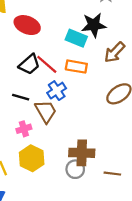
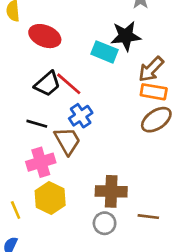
orange rectangle: (76, 67) -> (154, 92), moved
pink cross: (24, 129) -> (41, 162), size x1.5
gray circle: (75, 169) -> (105, 223), moved

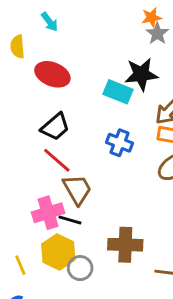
red line: (69, 84) -> (57, 160), moved
blue cross: (81, 116) -> (119, 143), moved, turned -35
black line: (37, 124) -> (70, 220), moved
gray circle: (105, 223) -> (80, 268), moved

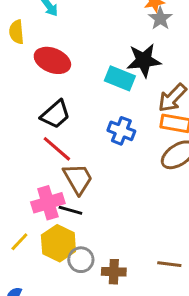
brown cross: (125, 245) -> (114, 272), moved, size x0.7
yellow line: (20, 265) -> (19, 242), moved, turned 66

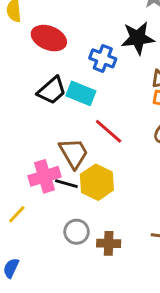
cyan rectangle: (120, 78) -> (81, 93), moved
blue cross: (121, 131) -> (103, 58), moved
red line: (57, 149) -> (109, 131), moved
yellow hexagon: (58, 243) -> (97, 182), moved

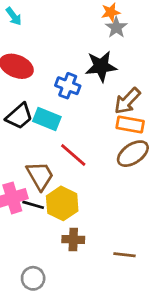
gray circle: (77, 232) -> (33, 278), moved
brown cross: (109, 243) -> (73, 240), moved

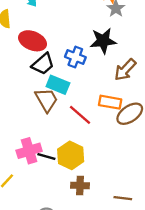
black trapezoid: (19, 116) -> (43, 64), moved
orange rectangle: (130, 124) -> (110, 102), moved
brown trapezoid: (40, 176) -> (46, 100), moved

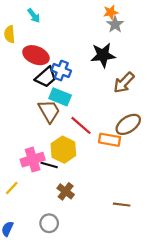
blue cross: (75, 57) -> (61, 71), moved
orange rectangle: (110, 102) -> (110, 140), moved
yellow hexagon: (71, 155) -> (63, 150), moved
brown cross: (80, 185) -> (66, 191), moved, turned 35

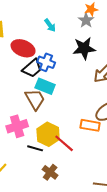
cyan arrow: (34, 16) -> (50, 25), moved
gray star: (115, 24) -> (86, 20), moved
red line: (81, 125) -> (64, 143), moved
pink cross: (33, 160) -> (17, 126), moved

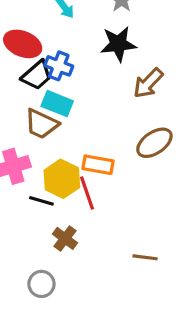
brown trapezoid: (35, 99) -> (41, 124), turned 145
orange rectangle: (90, 125) -> (98, 165), moved
red line: (64, 143) -> (87, 193), turned 30

